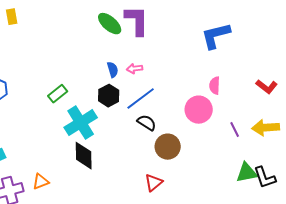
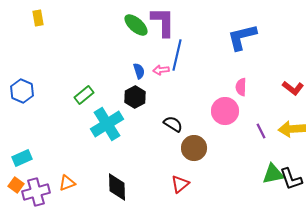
blue line: (141, 99) -> (177, 55), moved, turned -40
black diamond: (84, 156) -> (117, 187), moved

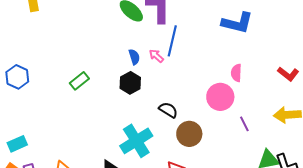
blue L-shape: (242, 37) -> (237, 23), turned -152
pink arrow: (161, 70) -> (156, 56), turned 49
cyan cross: (107, 124) -> (136, 141), moved
purple line: (261, 131) -> (244, 124), moved

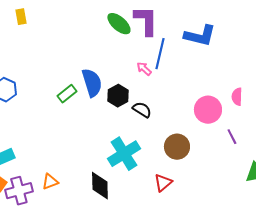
blue L-shape: (237, 23) -> (200, 36), moved
blue semicircle: (134, 57) -> (92, 83), moved, size x1.8
pink semicircle: (236, 73) -> (237, 97), moved
black semicircle: (168, 110) -> (142, 110), moved

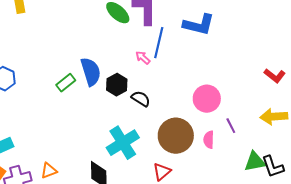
pink semicircle: (237, 97) -> (209, 140), moved
brown circle: (177, 147) -> (176, 136), size x1.4

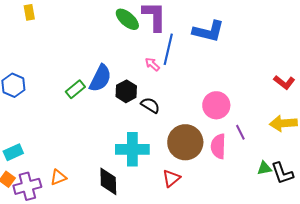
blue semicircle: (91, 72) -> (100, 78), turned 44
pink semicircle: (209, 140) -> (218, 146), size x1.4
cyan cross: (123, 143) -> (132, 149), turned 32
green triangle: (255, 162) -> (264, 168), size x0.7

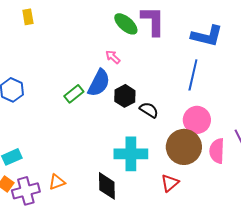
blue line: (168, 49) -> (193, 75), moved
pink arrow: (152, 64) -> (113, 57), moved
pink circle: (216, 105) -> (197, 120), moved

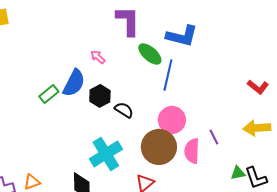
green ellipse: (126, 24) -> (150, 54), moved
pink arrow: (113, 57) -> (98, 57), moved
cyan cross: (131, 154) -> (106, 154), turned -32

